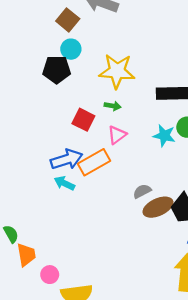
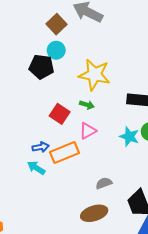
blue arrow: (67, 159) -> (41, 147), size x0.6
brown ellipse: (158, 207) -> (94, 213), moved

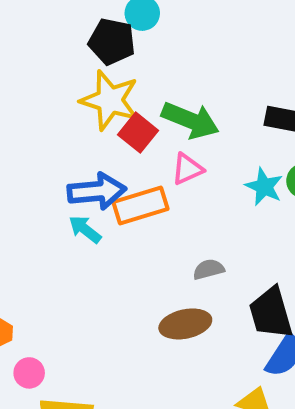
yellow star: (95, 75) -> (110, 100), moved
green arrow: (87, 105) -> (190, 120), size x2.0
blue arrow: (41, 147) -> (97, 191), size x1.8

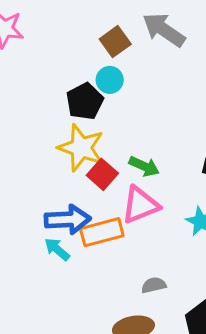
black pentagon: (112, 42) -> (85, 101), turned 30
green arrow: (190, 120) -> (144, 166), size x0.7
pink triangle: (187, 169) -> (140, 205), size x1.5

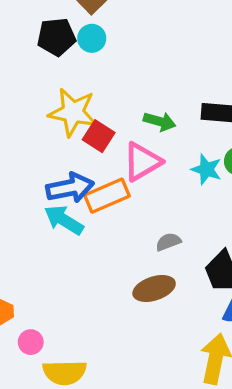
black pentagon: (85, 101) -> (56, 37), moved, turned 30
green arrow: (144, 166) -> (160, 121), moved
cyan arrow: (57, 249) -> (64, 220), size x1.4

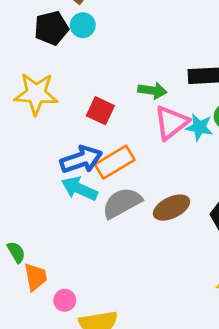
yellow star: (73, 112) -> (36, 94), moved
pink triangle: (142, 162) -> (171, 123), moved
gray semicircle: (168, 242) -> (122, 203), moved, size x1.8
brown ellipse: (154, 288) -> (172, 208), moved

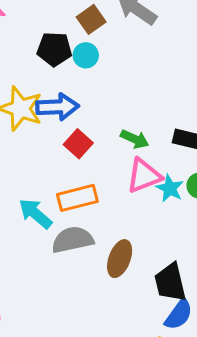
blue arrow: (81, 160) -> (57, 107), moved
brown ellipse: (172, 208) -> (120, 259), turned -60

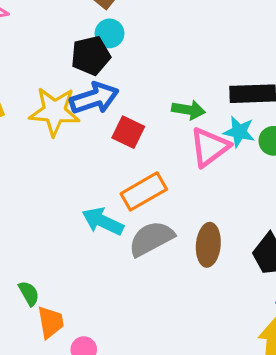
black pentagon: (54, 49) -> (91, 56), moved
cyan star: (170, 188) -> (239, 132), moved

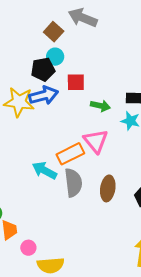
red square: (128, 132) -> (76, 82), moved, turned -30
pink triangle: (210, 147) -> (96, 141), moved, turned -36
gray semicircle: (151, 239) -> (73, 183), turned 108

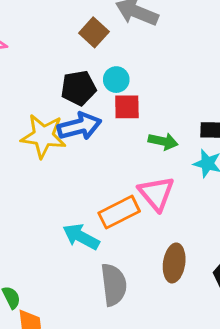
cyan circle: (55, 57) -> (116, 80), moved
gray semicircle: (73, 183) -> (114, 285), moved

